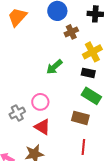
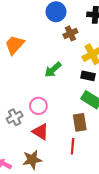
orange trapezoid: (17, 17) -> (15, 45), moved
brown rectangle: (80, 118) -> (80, 122), turned 66
red line: (83, 147) -> (73, 146), moved

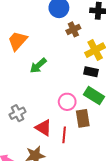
green arrow: (53, 70) -> (38, 66), moved
pink circle: (38, 106) -> (67, 102), moved
red line: (73, 146) -> (64, 135), moved

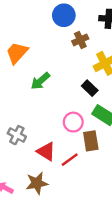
black rectangle: (91, 72) -> (90, 88), moved, turned 32
gray cross: (18, 113) -> (17, 135), turned -35
red line: (64, 135) -> (70, 160), turned 49

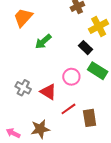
brown rectangle: (91, 141) -> (90, 118), moved
red triangle: (46, 151) -> (48, 92), moved

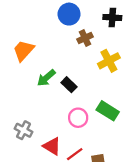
black rectangle: (86, 48) -> (69, 85), moved
red triangle: (48, 92) -> (52, 146), moved

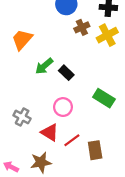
yellow cross: (109, 61) -> (107, 35), moved
pink circle: (78, 118) -> (63, 107), moved

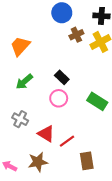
green arrow: (44, 66) -> (24, 82), moved
pink circle: (63, 107) -> (59, 98), moved
brown rectangle: (95, 150) -> (87, 161), moved

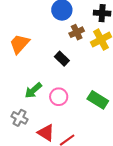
black rectangle: (62, 77) -> (62, 59), moved
green arrow: (24, 82) -> (33, 90), moved

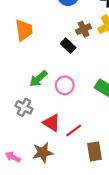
brown cross: (77, 32) -> (84, 29), moved
orange trapezoid: (20, 44) -> (24, 30), turned 130

